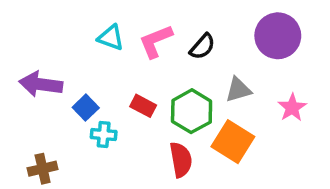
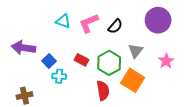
gray triangle: (238, 90) -> (136, 51), turned -35

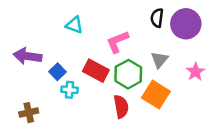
pink L-shape: (89, 23) -> (117, 42), moved
black semicircle: (115, 26) -> (157, 18), moved, turned 147
red rectangle: (82, 60) -> (96, 71), size x1.5

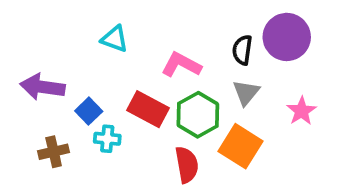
black semicircle: (157, 18) -> (242, 50), moved
pink L-shape: (117, 42) -> (181, 65), turned 50
brown cross: (29, 113) -> (54, 152), moved

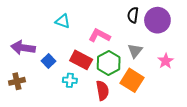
black semicircle: (242, 50) -> (133, 15), moved
cyan cross: (107, 139) -> (70, 80), moved
brown cross: (54, 152) -> (17, 81), moved

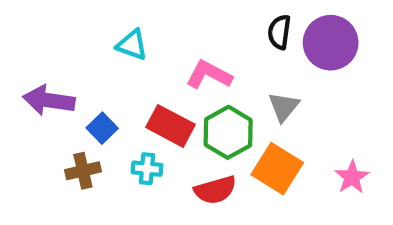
pink star: (166, 61) -> (352, 177), moved
brown cross: (17, 81) -> (83, 171), moved
red semicircle: (102, 90) -> (215, 190), turned 84

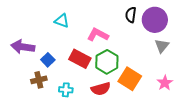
gray triangle: (284, 107) -> (162, 46), moved
cyan cross: (147, 169) -> (66, 90), moved

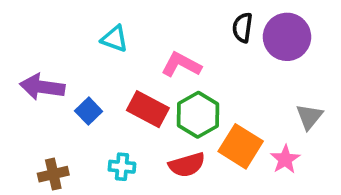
gray triangle: (162, 46) -> (309, 117), moved
brown cross: (39, 80) -> (53, 174), moved
pink star: (165, 83) -> (285, 159), moved

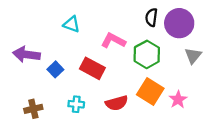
green hexagon: (198, 115) -> (147, 54), moved
gray triangle: (309, 117) -> (193, 56), moved

